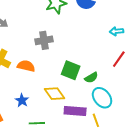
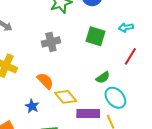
orange semicircle: (26, 66) -> (45, 81), moved, turned 36
green square: (71, 70) -> (96, 36), moved

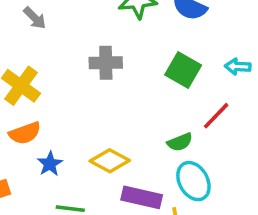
red line: (130, 56) -> (216, 116), moved
orange semicircle: (45, 81) -> (25, 133), moved, turned 102
yellow diamond: (66, 97) -> (110, 161), turned -35

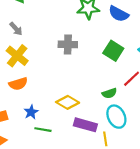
gray arrow: (35, 18) -> (16, 29), moved
blue star: (50, 164) -> (31, 112), moved

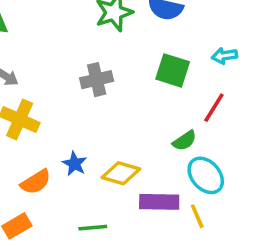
orange semicircle: (18, 84) -> (36, 182), moved
blue star: (31, 112) -> (75, 164), moved

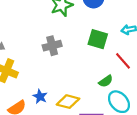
red line: (214, 108) -> (123, 61), turned -72

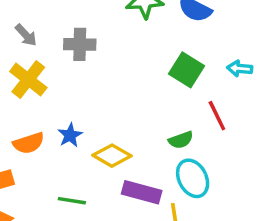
gray cross: (52, 46) -> (80, 44), moved

